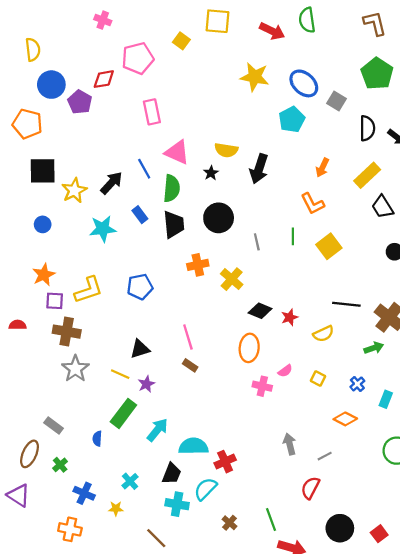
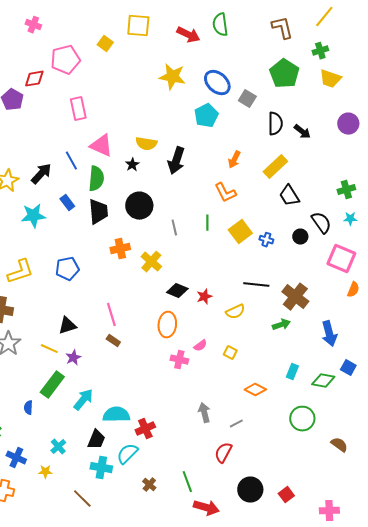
blue cross: (357, 384) -> (266, 240), moved, turned -32

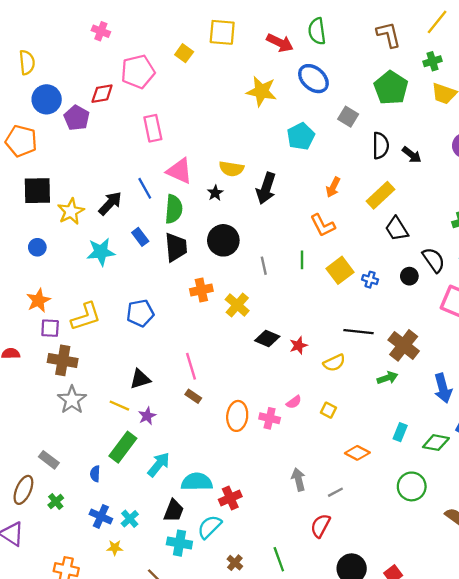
blue ellipse: (217, 83) -> (313, 79), moved
orange ellipse: (167, 325) -> (237, 416), moved
blue cross: (16, 458) -> (101, 516), moved

